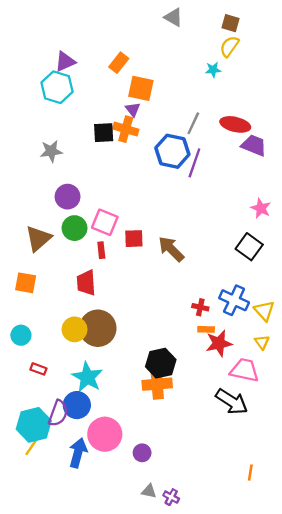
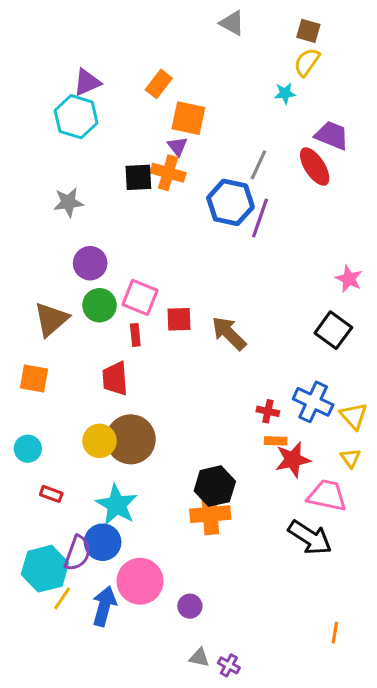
red ellipse: (235, 124) -> (315, 167), turned 44
purple trapezoid: (254, 145) -> (332, 135), moved
yellow line: (31, 447) -> (62, 598), moved

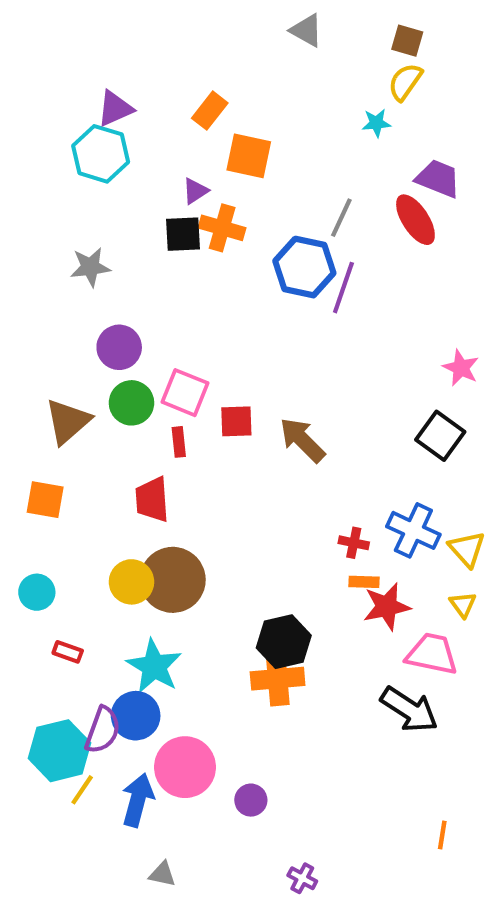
purple triangle: (177, 146) -> (195, 191), moved, turned 35
gray triangle: (199, 658) -> (162, 874), moved

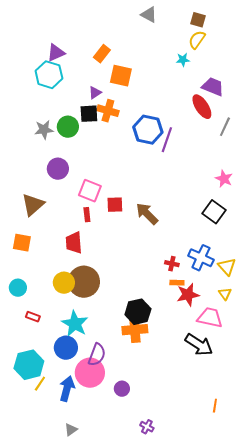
gray line: (341, 218) -> (225, 127), moved
green circle: (131, 403) -> (68, 127), moved
purple semicircle: (103, 730) -> (97, 355), moved
gray triangle: (162, 874) -> (71, 430), moved, turned -48

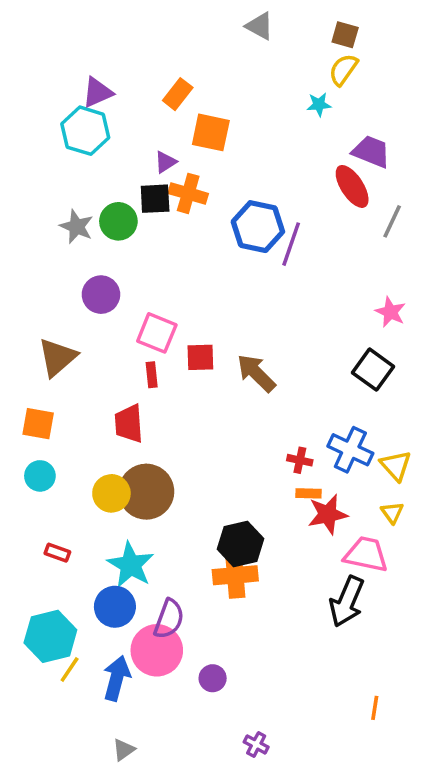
gray star: (44, 130) -> (77, 227), turned 30
cyan circle: (18, 288) -> (40, 476), moved
black arrow: (199, 345) -> (347, 601), turned 80

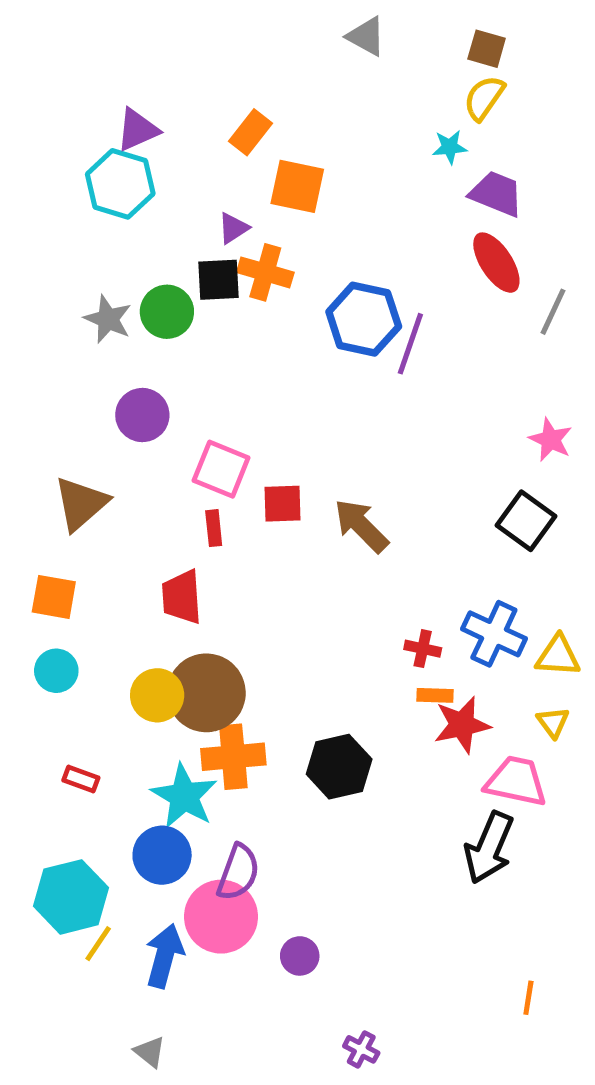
purple trapezoid: (371, 152) -> (496, 194), moved
yellow triangle: (396, 465) -> (558, 656), turned -44
orange cross: (235, 575) -> (233, 757), moved
gray triangle: (124, 750) -> (150, 1052), moved, turned -45

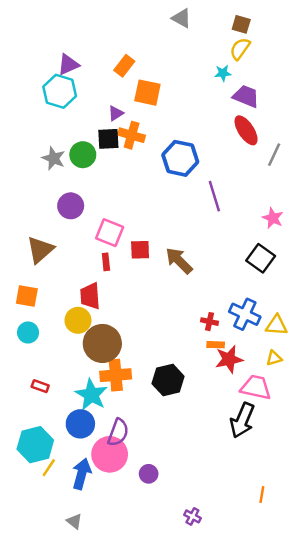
purple line: (410, 344) -> (214, 196), moved, turned -36
yellow circle: (157, 695) -> (78, 320), moved
yellow triangle: (553, 722) -> (274, 358), turned 49
purple cross: (361, 1049) -> (192, 516), moved

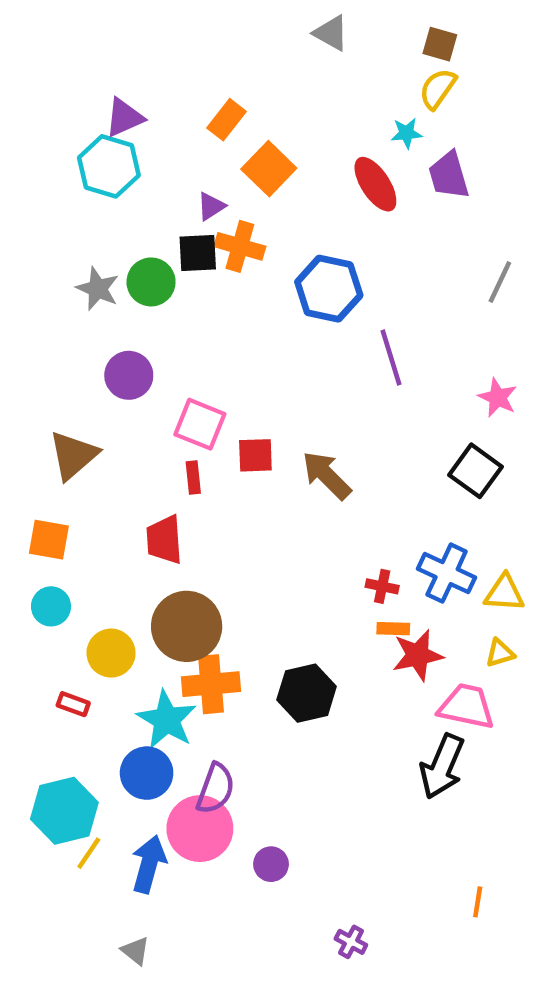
orange square: (147, 93) -> (269, 169), turned 32
purple trapezoid: (246, 96) -> (449, 175), turned -128
red ellipse: (246, 130) -> (375, 184), moved
yellow circle: (78, 320) -> (111, 653), moved

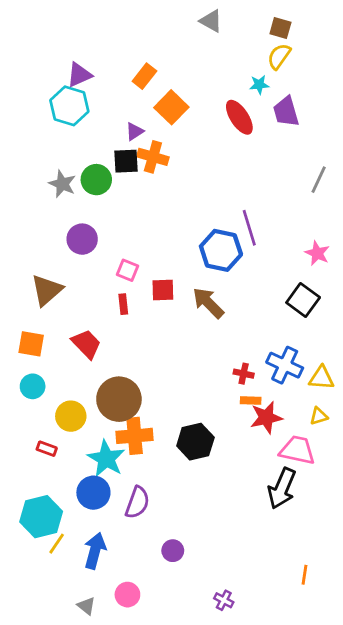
blue hexagon: (329, 289) -> (221, 250), moved
pink square: (200, 424) -> (127, 270), size x0.7
red trapezoid: (164, 540) -> (86, 344), moved, turned 140
pink circle: (200, 829) -> (127, 595), moved, size x0.6

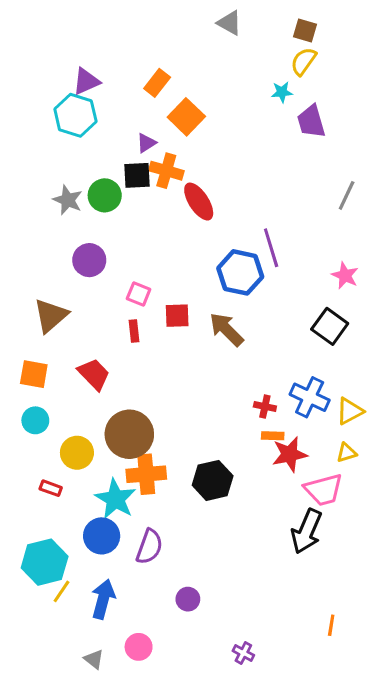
red ellipse: (239, 117) -> (199, 202), moved
yellow triangle: (321, 378) -> (350, 411), turned -32
pink trapezoid: (297, 450) -> (323, 490), turned 153

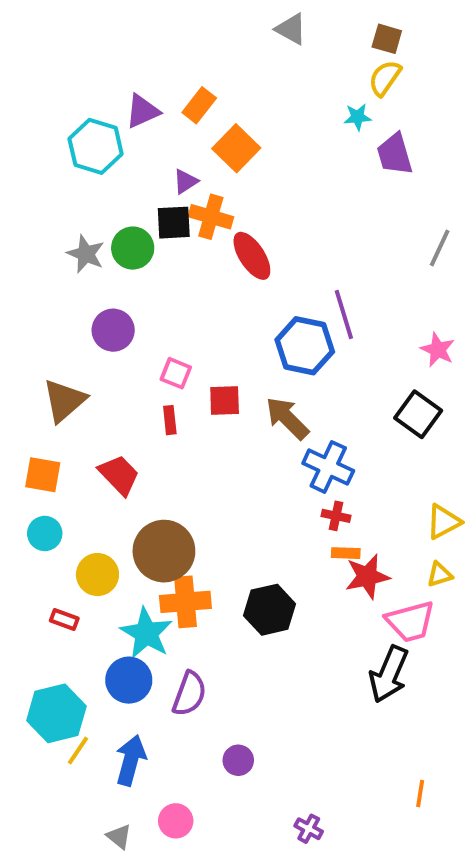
purple triangle: (86, 81) -> (142, 111), moved
blue cross: (310, 397) -> (328, 467), moved

